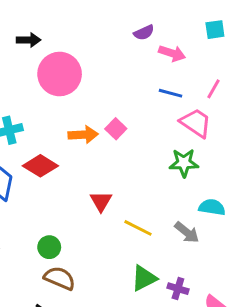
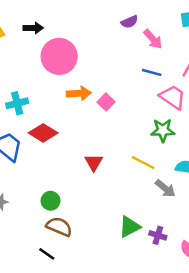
pink arrow: (172, 53) -> (153, 39), turned 30
orange arrow: (83, 135) -> (79, 93), moved
yellow line: (138, 228) -> (143, 163), moved

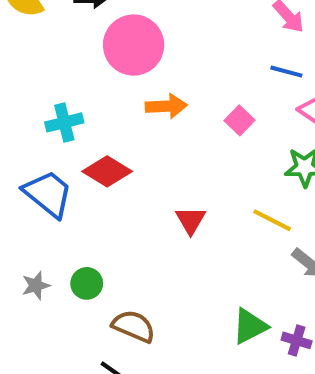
pink square: (106, 102) -> (240, 120), moved
green circle: (50, 201) -> (87, 283), moved

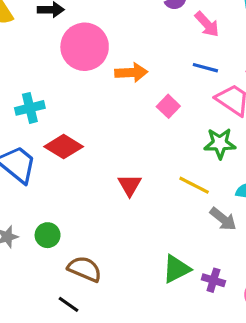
orange arrow: (166, 106) -> (131, 73), moved

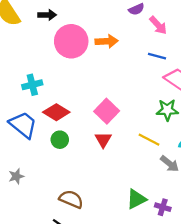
orange arrow: (131, 73) -> (107, 41), moved
pink square: (168, 106) -> (107, 111), moved, size x1.5
green circle: (48, 235) -> (60, 140), moved

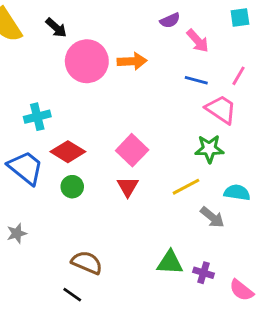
black arrow: (47, 15) -> (56, 28), turned 42
yellow line: (149, 140) -> (186, 187), turned -55
green triangle: (136, 199) -> (170, 263), turned 30

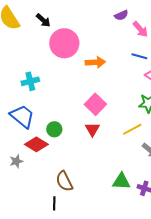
orange arrow: (132, 61) -> (95, 62), moved
red diamond: (68, 152) -> (36, 144), moved
brown semicircle: (87, 263) -> (64, 181), turned -140
black line: (72, 295) -> (54, 203), turned 56

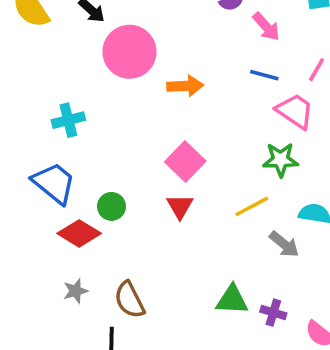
gray star: (16, 161) -> (76, 291), moved

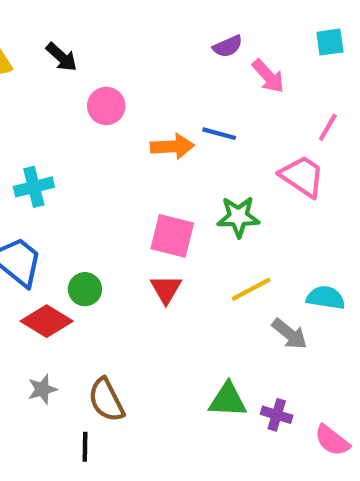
pink circle: (129, 52) -> (106, 106), size x0.6
blue line: (264, 75) -> (219, 134), moved
green star: (281, 160) -> (238, 217), moved
pink square: (185, 161) -> (172, 236), turned -30

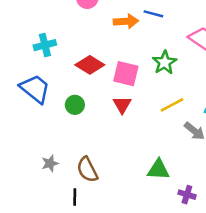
green star: (238, 217) -> (165, 62), turned -30
red diamond: (47, 321) -> (90, 65), moved
purple cross: (277, 415) -> (187, 195), moved

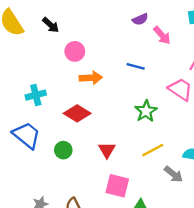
orange arrow: (126, 21) -> (91, 78), moved
pink square: (126, 74) -> (117, 186), moved

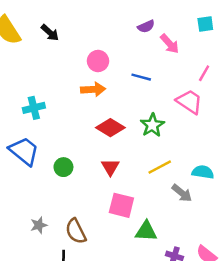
pink circle: (75, 51) -> (98, 61), moved
red diamond: (77, 113) -> (110, 128), moved

